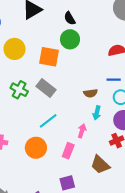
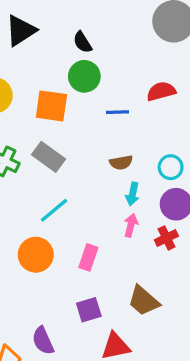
blue line: (114, 80) -> (117, 112), moved
pink arrow: (82, 131) -> (131, 225), moved
brown trapezoid: (100, 165) -> (144, 301), moved

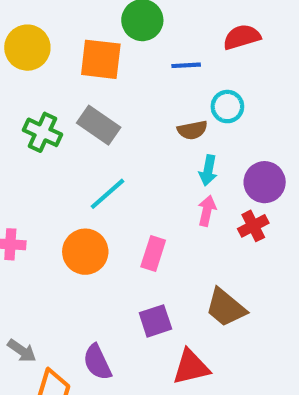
cyan circle: (171, 167) -> (227, 107), moved

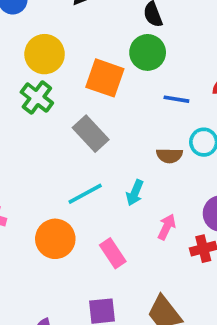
green cross: (42, 132) -> (37, 98), moved
cyan arrow: (208, 170) -> (135, 193), moved
pink rectangle: (153, 254) -> (113, 253), turned -64

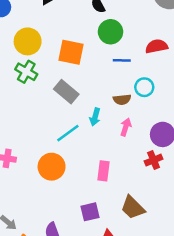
green circle: (148, 52) -> (111, 32), moved
cyan arrow: (135, 193) -> (95, 117), moved
pink arrow: (167, 227) -> (126, 127), moved
pink rectangle: (113, 253) -> (103, 171), moved, turned 48

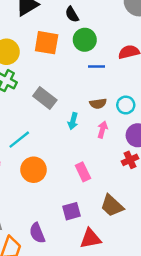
orange square: (71, 52) -> (47, 43), moved
cyan circle: (144, 87) -> (126, 105), moved
cyan line: (68, 133) -> (19, 140), moved
pink rectangle: (103, 171) -> (83, 172), turned -30

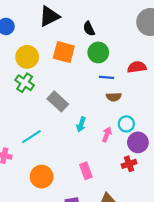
brown semicircle: (98, 104) -> (114, 97), moved
cyan circle: (126, 105) -> (126, 124), moved
orange circle: (34, 170) -> (42, 177), moved

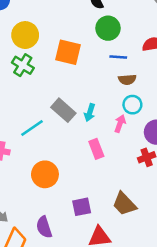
orange square: (64, 52) -> (68, 52), moved
gray rectangle: (58, 101) -> (63, 110), moved
cyan circle: (126, 124) -> (132, 105), moved
pink rectangle: (86, 171) -> (96, 149), moved

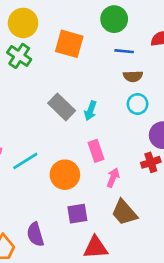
pink arrow: (120, 124) -> (113, 178), moved
cyan line: (32, 128) -> (25, 161), moved
orange circle: (45, 174) -> (65, 175), moved

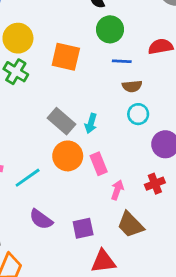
red cross: (151, 162) -> (155, 184), moved
orange circle: (65, 175) -> (68, 156), moved
purple semicircle: (35, 234) -> (41, 219), moved, turned -35

